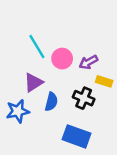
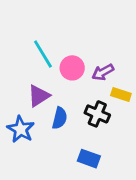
blue star: (18, 111) -> (21, 129), turned -30
blue rectangle: (76, 136) -> (89, 159), size x0.7

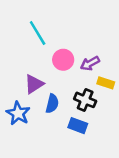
cyan line: (43, 54) -> (38, 33), moved
blue rectangle: (89, 159) -> (78, 126), moved

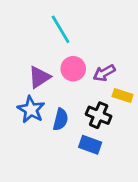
cyan line: (38, 33) -> (61, 29), moved
purple triangle: (34, 84) -> (39, 77), moved
blue star: (18, 113) -> (31, 110), moved

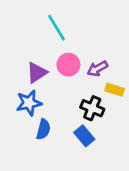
blue star: (31, 110) -> (29, 103), turned 30
blue semicircle: (61, 119) -> (43, 129), moved
blue rectangle: (90, 145) -> (84, 136), turned 30

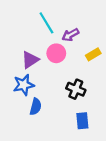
purple arrow: (97, 69) -> (70, 35), moved
yellow rectangle: (115, 90) -> (93, 54), moved, turned -48
blue rectangle: (84, 136) -> (82, 121), moved, turned 35

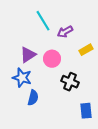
pink circle: (56, 53) -> (52, 59), moved
blue star: (24, 85) -> (22, 78), turned 30
blue rectangle: (82, 121) -> (86, 111), moved

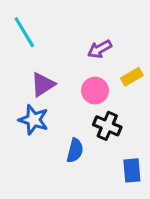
cyan line: (43, 21) -> (24, 32), moved
pink circle: (52, 59) -> (95, 91), moved
blue semicircle: (33, 98) -> (75, 150), moved

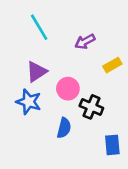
cyan line: (24, 32) -> (39, 27), moved
pink circle: (95, 91) -> (68, 89), moved

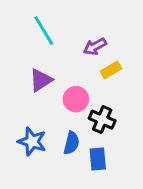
yellow rectangle: (112, 65) -> (111, 70), moved
blue star: (29, 102) -> (32, 141), moved
blue rectangle: (112, 145) -> (98, 159), moved

